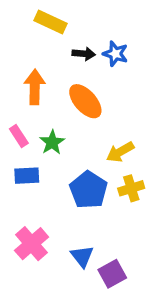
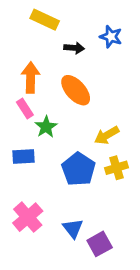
blue star: (115, 54) -> (111, 37), moved
pink rectangle: (19, 136) -> (25, 109), moved

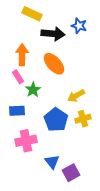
black arrow: (74, 48) -> (53, 34), size x1.6
pink cross: (28, 217) -> (26, 141), moved, turned 30

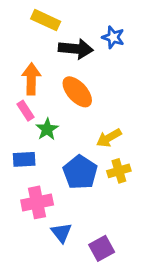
blue triangle: (52, 162) -> (61, 233), moved

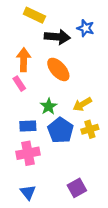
green star: (47, 129) -> (49, 106), moved
blue rectangle: (24, 159) -> (28, 126), moved
blue triangle: (61, 233) -> (28, 192), moved

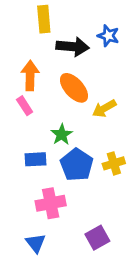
yellow rectangle: (34, 15) -> (44, 19), turned 60
yellow arrow: (82, 104) -> (104, 108), moved
pink cross: (28, 153) -> (51, 203), moved

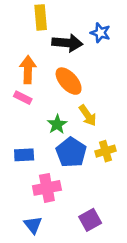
pink rectangle: (25, 106) -> (23, 98), turned -30
yellow arrow: (104, 108) -> (88, 115), moved, turned -95
blue rectangle: (36, 159) -> (24, 155), moved

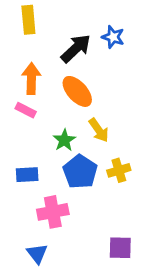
yellow rectangle: (41, 17) -> (28, 20), moved
black arrow: (67, 43) -> (76, 48), turned -48
purple square: (90, 220) -> (120, 248), moved, turned 30

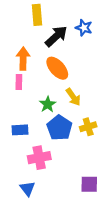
yellow rectangle: (28, 20) -> (37, 15), moved
pink rectangle: (26, 110) -> (19, 82), turned 64

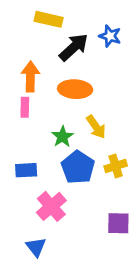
yellow rectangle: (37, 15) -> (49, 19), turned -72
orange ellipse: (57, 68) -> (75, 89), turned -45
pink cross: (39, 158) -> (51, 206), turned -30
purple square: (89, 184) -> (118, 223), moved

